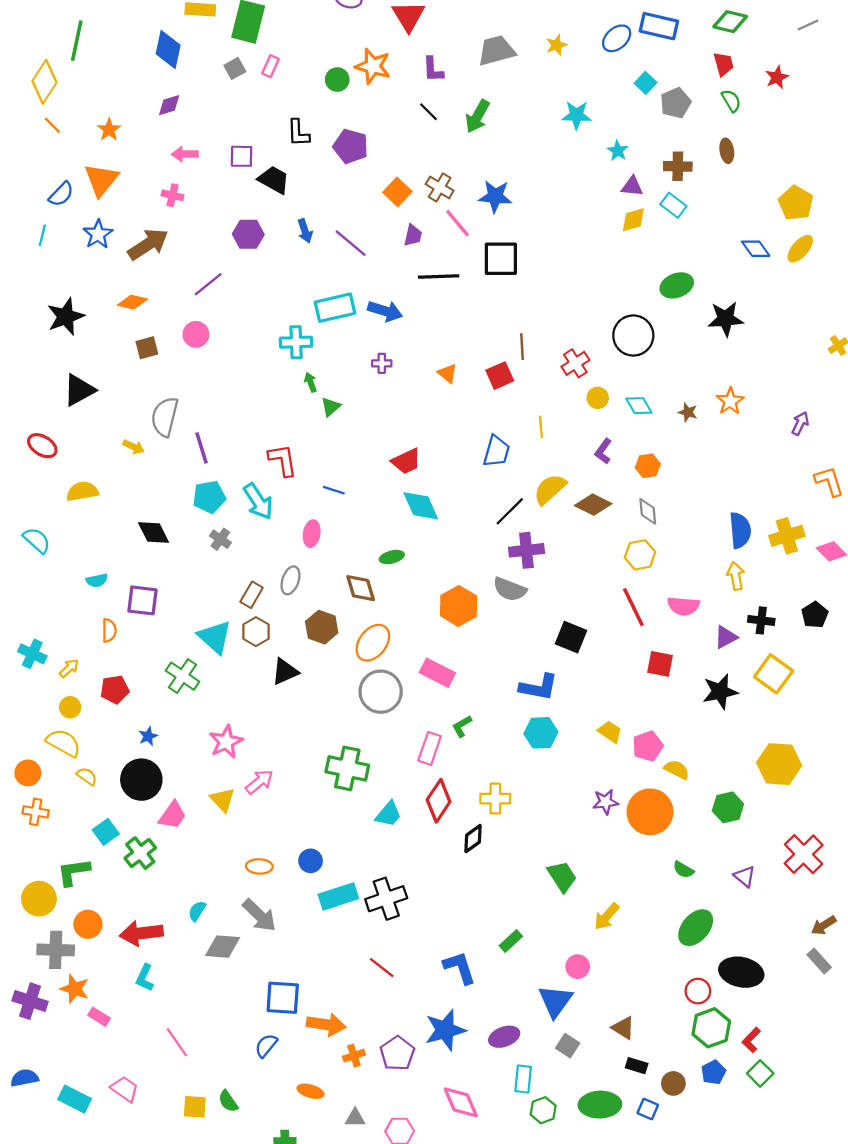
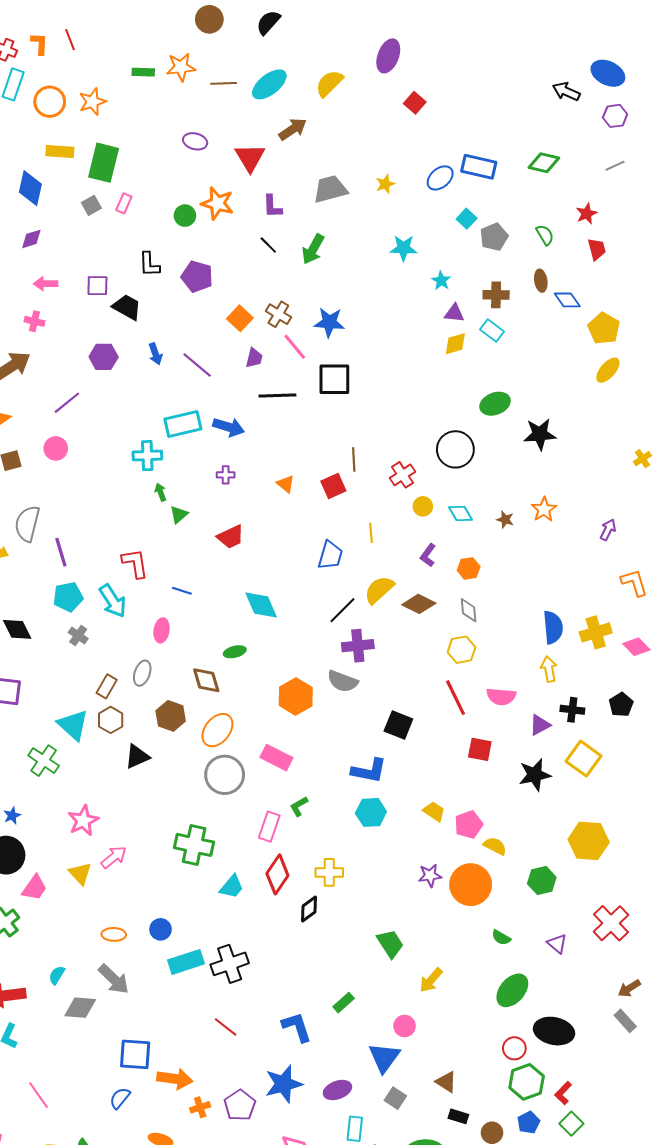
red trapezoid: (723, 64) -> (597, 249), moved
blue diamond: (756, 249) -> (567, 300), moved
red trapezoid: (406, 461) -> (231, 537), moved

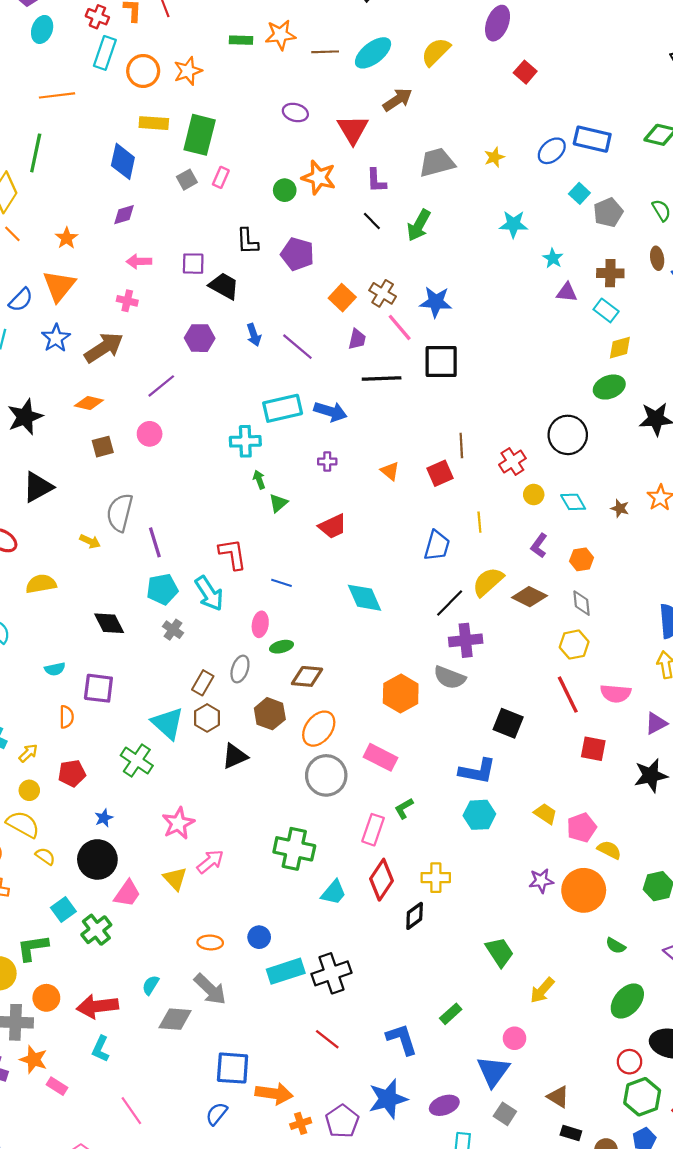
yellow diamond: (455, 344) -> (620, 348), moved
green ellipse: (235, 652) -> (281, 647), moved
brown diamond: (206, 680) -> (307, 676), turned -68

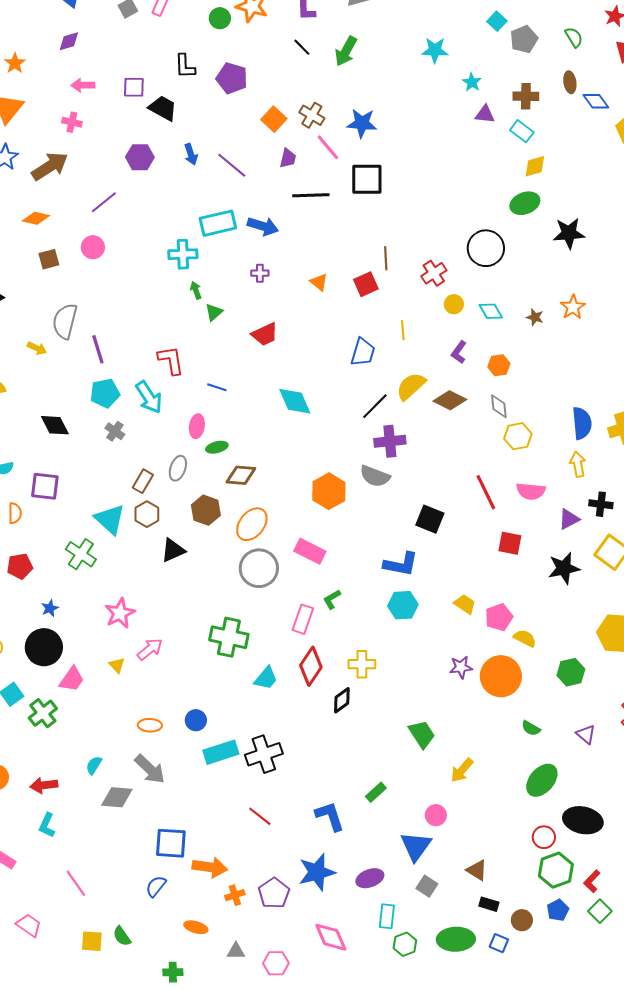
yellow hexagon: (574, 645) -> (518, 436), moved
yellow triangle: (175, 879) -> (117, 665), size x0.7
red arrow: (97, 1006) -> (44, 785), size x0.7

